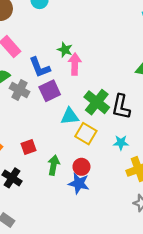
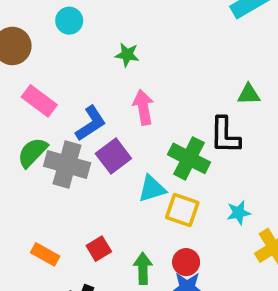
green star: (65, 50) -> (127, 55), moved
blue L-shape: (40, 67) -> (91, 123), turned -90
gray cross: (19, 90) -> (67, 164), size x1.4
black L-shape: (121, 107) -> (225, 135), moved

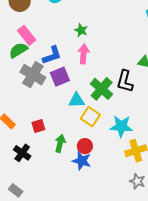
green star: (127, 55) -> (81, 30), moved
green semicircle: (32, 152) -> (18, 50), moved
cyan star: (239, 213) -> (121, 126), size x1.6

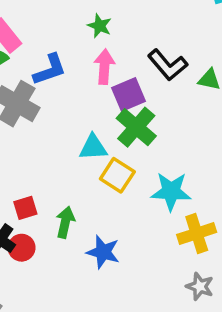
purple square: (60, 77) -> (129, 95), moved
black L-shape: (125, 81) -> (168, 65), moved, turned -55
red square: (38, 126) -> (25, 208), moved
red circle: (85, 146) -> (22, 248), moved

